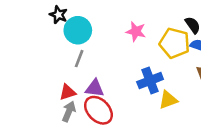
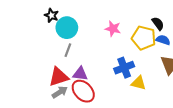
red triangle: (67, 92) -> (59, 77), size x1.5
yellow triangle: (168, 100) -> (139, 83), turned 35
gray arrow: (69, 111) -> (60, 92), turned 35

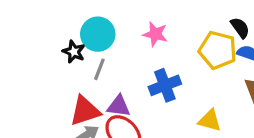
black star: (51, 15) -> (74, 52), moved
pink star: (113, 29) -> (155, 34), moved
blue cross: (124, 68) -> (165, 85), moved

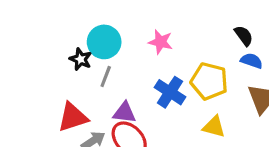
yellow pentagon: (218, 50) -> (209, 81), moved
blue cross: (165, 85) -> (170, 92), turned -36
red triangle: (85, 111) -> (73, 117), moved

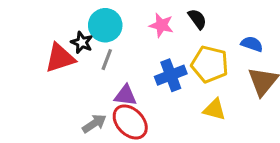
black semicircle: (244, 36) -> (197, 19), moved
blue cross: (170, 92) -> (171, 75), turned 36
red triangle: (73, 117) -> (60, 58), moved

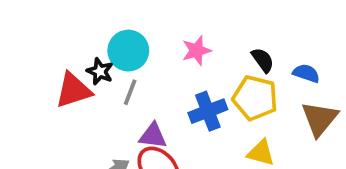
black semicircle: (197, 19) -> (263, 60), moved
pink star: (161, 25) -> (196, 51), turned -30

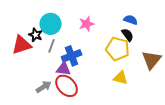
black semicircle: (263, 60) -> (128, 35), moved
blue semicircle: (306, 73) -> (131, 20), moved
blue cross: (208, 111) -> (72, 56), moved

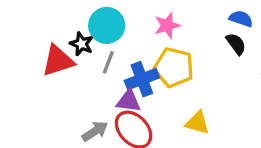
yellow pentagon: (118, 49) -> (174, 67), moved
yellow triangle: (121, 78) -> (197, 123), moved

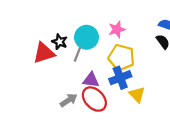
cyan circle: (107, 25) -> (87, 37), moved
blue cross: (142, 79) -> (120, 78), moved
yellow triangle: (197, 123) -> (137, 95), turned 30

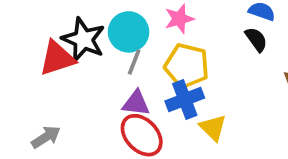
black star: (60, 42) -> (83, 39), size x1.6
gray line: (78, 54) -> (134, 62), moved
gray arrow: (69, 100) -> (46, 137), moved

